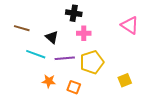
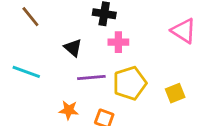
brown line: (22, 28) -> (30, 17), moved, turned 35
cyan line: (36, 54) -> (26, 72), moved
yellow square: (125, 80) -> (175, 93), moved

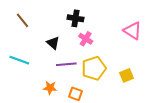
pink cross: (118, 42) -> (86, 39), turned 32

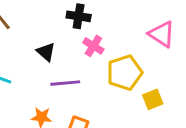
yellow pentagon: (94, 68) -> (125, 73), moved

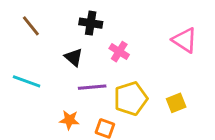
black cross: (79, 16) -> (91, 23), moved
yellow pentagon: (125, 73) -> (131, 99), moved

